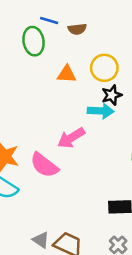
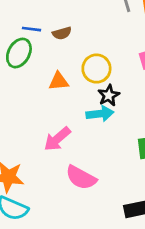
green ellipse: (34, 41) -> (19, 53), turned 48
pink arrow: (71, 138) -> (57, 139), moved
pink semicircle: (44, 165) -> (81, 178), moved

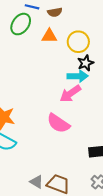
orange triangle: (59, 81) -> (49, 36), moved
pink arrow: (57, 139) -> (70, 94), moved

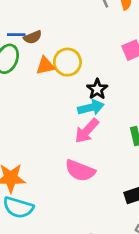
brown semicircle: (55, 12) -> (33, 37), moved
yellow circle: (78, 42) -> (67, 62), moved

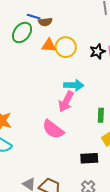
black star: (97, 89) -> (97, 51), moved
pink arrow: (87, 131) -> (66, 101), turned -30

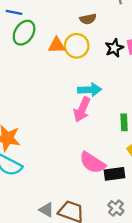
blue line: (34, 17) -> (14, 12), moved
brown semicircle: (45, 22) -> (88, 19), moved
pink semicircle: (53, 129) -> (92, 163), moved

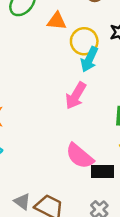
yellow circle: (77, 46) -> (84, 41), moved
cyan arrow: (90, 90) -> (89, 59), moved, turned 110

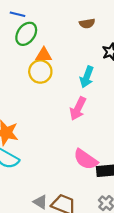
orange triangle: (57, 21) -> (44, 55), moved
yellow circle: (84, 41) -> (40, 72), moved

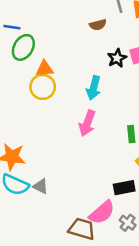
brown semicircle: (87, 23) -> (98, 25), moved
pink semicircle: (86, 159) -> (102, 212), moved, turned -70
gray triangle: (40, 202) -> (41, 186), moved

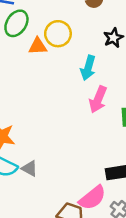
yellow circle: (43, 87) -> (58, 34), moved
pink arrow: (87, 123) -> (98, 99), moved

